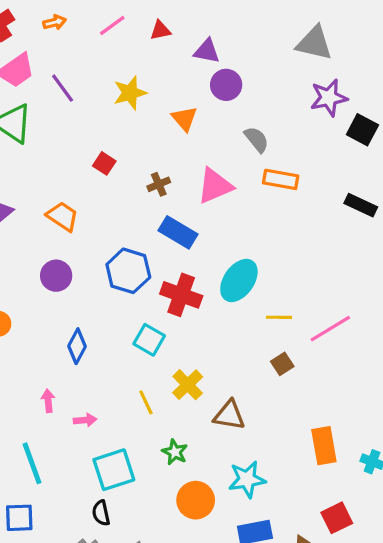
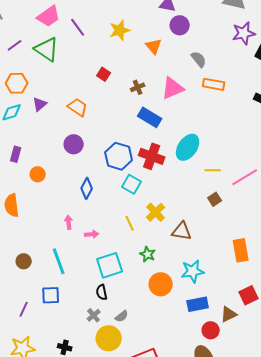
blue hexagon: (128, 271) -> (119, 156), moved

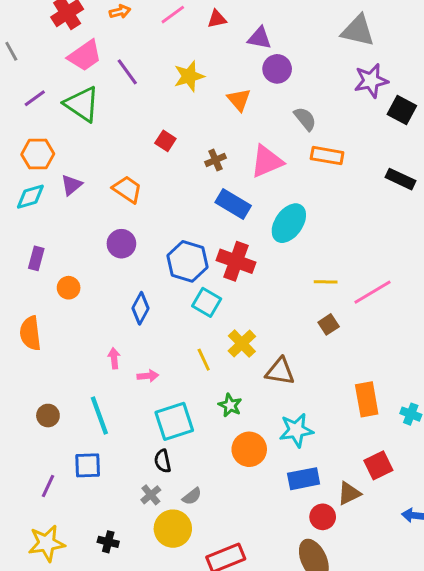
cyan ellipse: (188, 147) -> (289, 223), moved

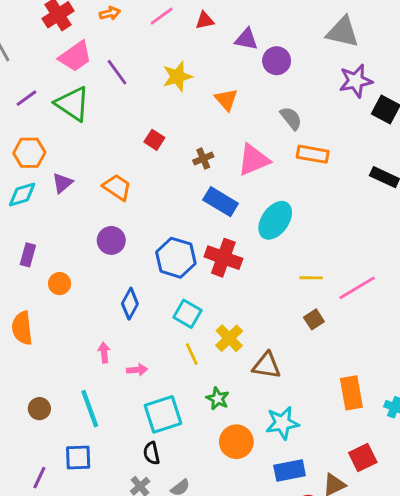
purple circle: (277, 69) -> (277, 61), moved
cyan square: (207, 302) -> (187, 314), moved

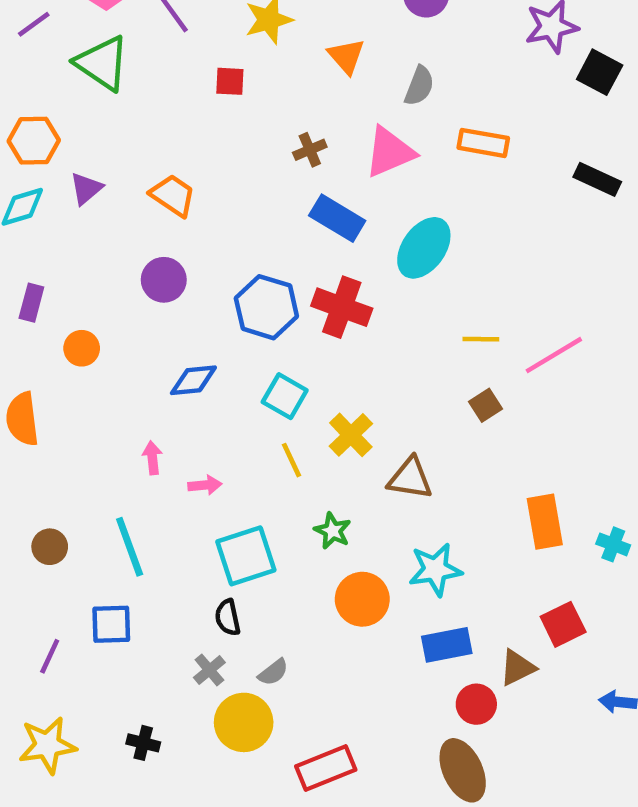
purple line: (26, 98) -> (34, 24), moved
gray semicircle: (291, 118) -> (419, 86), moved, turned 60
red square: (154, 140) -> (230, 81), moved, turned -30
blue diamond: (130, 304) -> (193, 380), turned 56

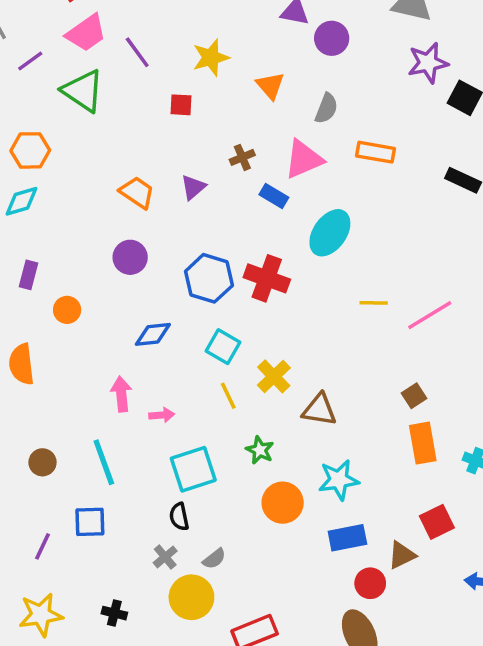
purple triangle: (86, 189) -> (193, 187), moved
blue rectangle: (337, 218) -> (274, 196), moved, size x0.7
brown square: (485, 405) -> (414, 396), moved
pink arrow: (152, 458) -> (121, 394), size x1.4

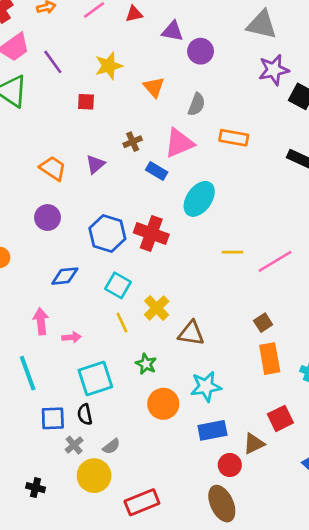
blue square: (90, 522) -> (53, 418), moved

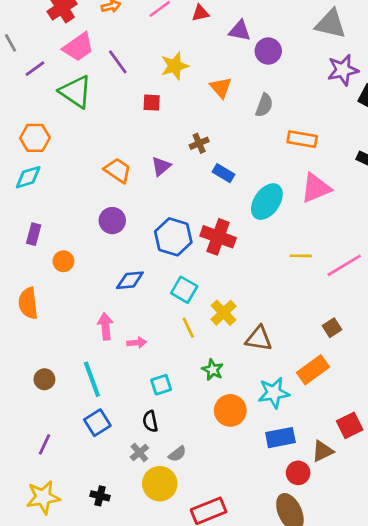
pink triangle: (179, 143) -> (316, 188), moved
orange rectangle: (270, 359) -> (313, 370), moved, turned 64
cyan square: (95, 379) -> (161, 385), size x0.6
blue square: (53, 418) -> (97, 423), moved, turned -30

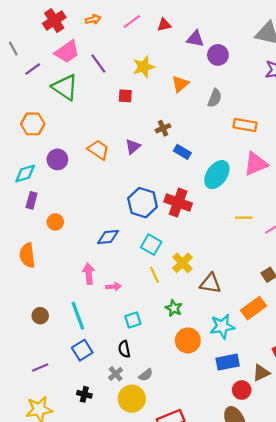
orange triangle: (221, 88) -> (180, 84), turned 30
cyan diamond: (28, 177) -> (25, 173), moved
purple circle: (112, 221) -> (57, 159), moved
purple line: (44, 444) -> (40, 367), turned 42
black cross: (100, 496) -> (84, 394), moved

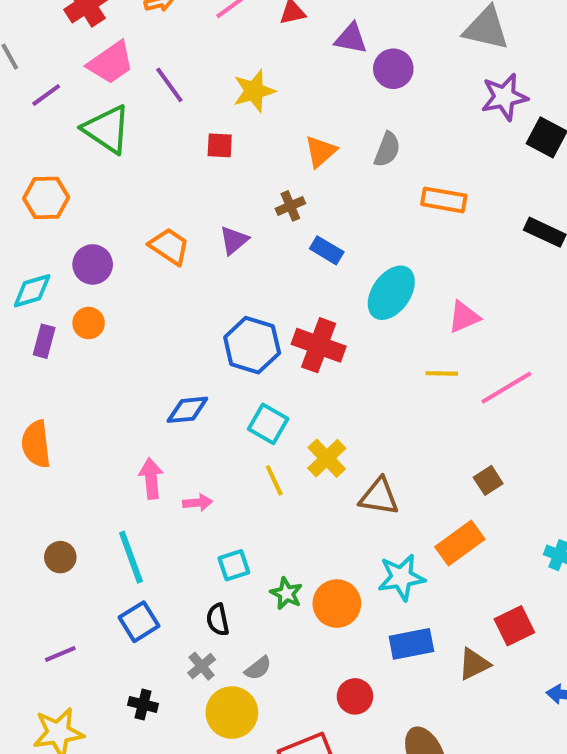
orange triangle: (180, 84) -> (321, 151), moved
pink triangle: (256, 164) -> (464, 317), moved, size x0.7
orange circle: (55, 222) -> (89, 323), moved
green star: (174, 308) -> (286, 593), moved
red circle: (242, 390) -> (355, 696), moved

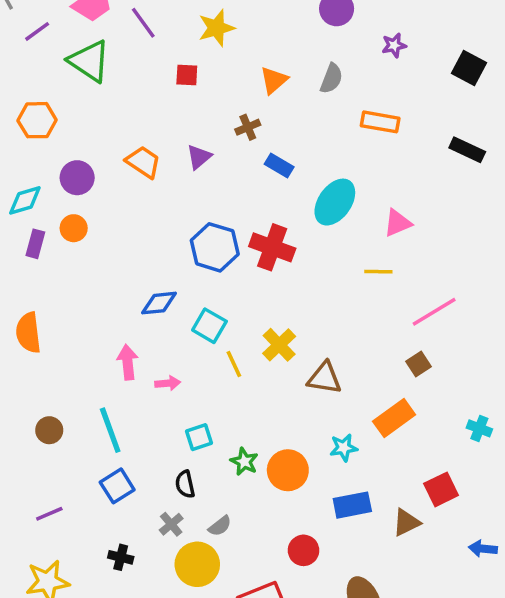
purple star: (504, 97) -> (394, 45), moved, size x0.6
pink line: (506, 388) -> (434, 312), moved
cyan square: (268, 424) -> (209, 326), moved
cyan star: (401, 577) -> (344, 448), size x0.7

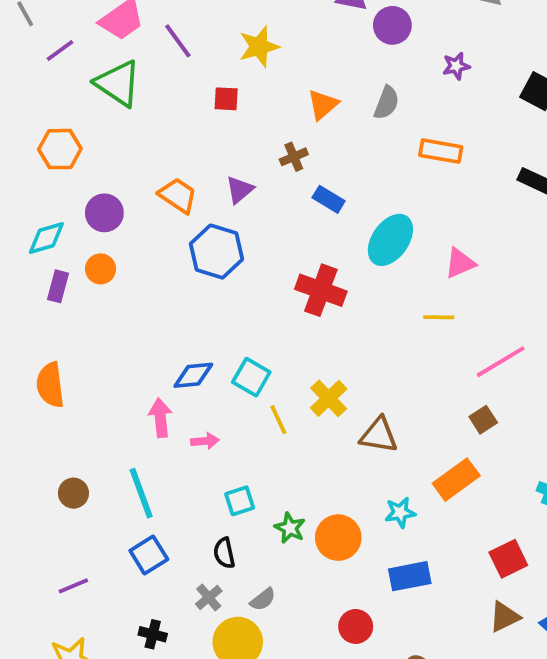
blue hexagon: (215, 247) -> (216, 252), moved
blue diamond: (159, 303) -> (193, 375), moved
brown triangle: (406, 522) -> (504, 617), moved

